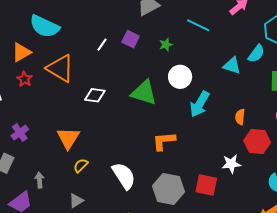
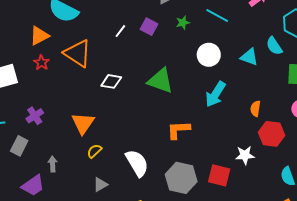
green star: (166, 45) -> (183, 23), moved
cyan semicircle: (256, 54) -> (274, 46), turned 108
white circle: (180, 77) -> (209, 55), moved
gray triangle: (76, 201) -> (100, 185), moved

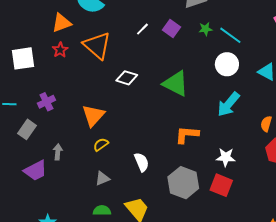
cyan line: (217, 15) -> (230, 35), moved
white star: (245, 155) -> (226, 157), moved
white semicircle: (137, 163) -> (142, 162), size x0.7

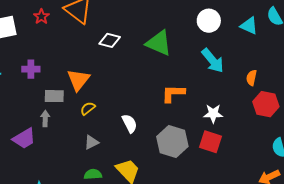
purple cross: (46, 102) -> (31, 69), turned 30
cyan arrow: (228, 104) -> (213, 61), turned -76
gray rectangle: (27, 129) -> (54, 96), moved, turned 60

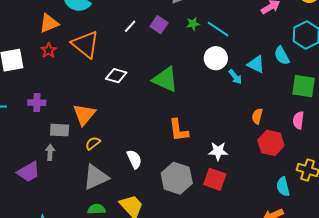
cyan arrow: (213, 61) -> (235, 77), moved, size x0.6
orange L-shape: (173, 93) -> (179, 130), turned -100
gray triangle: (91, 142) -> (96, 177), size x1.8

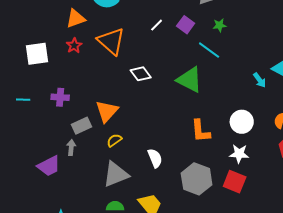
cyan line: (218, 29) -> (209, 50), moved
white circle: (216, 58) -> (242, 122), moved
white diamond: (116, 76) -> (141, 74), turned 35
gray rectangle: (60, 130) -> (82, 126), turned -30

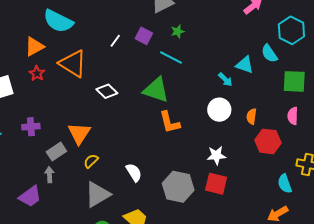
white circle: (242, 122) -> (219, 110), moved
orange L-shape: (201, 131) -> (170, 122), moved

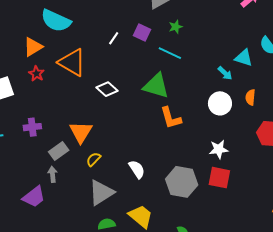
orange semicircle: (251, 116) -> (250, 97), moved

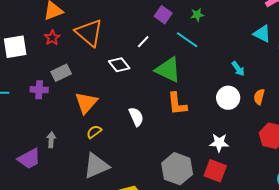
white line: (114, 38) -> (143, 42), moved
cyan triangle: (244, 58) -> (262, 34), moved
gray rectangle: (59, 151) -> (61, 73), moved
white semicircle: (137, 169) -> (136, 117), moved

